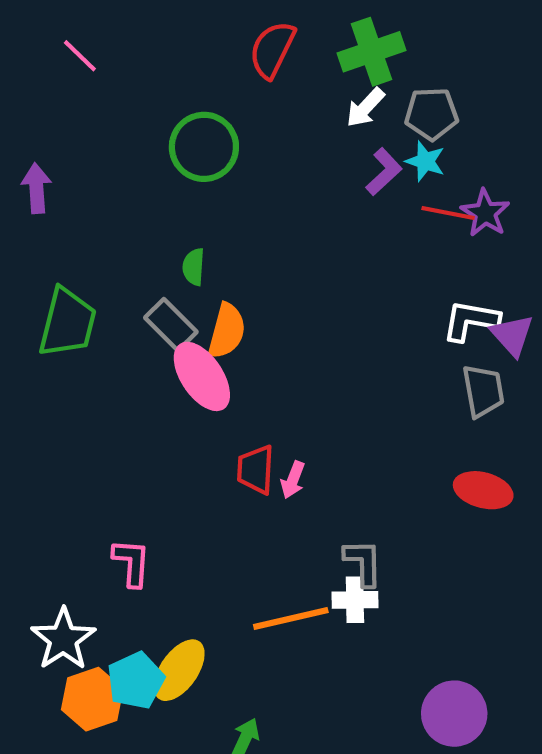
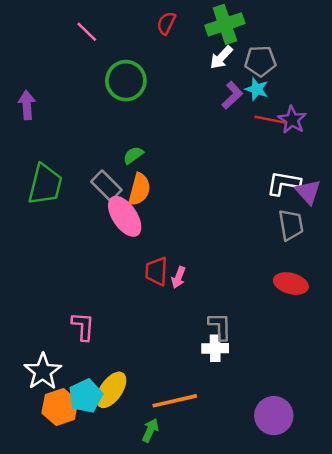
red semicircle: (272, 50) -> (166, 23), size x0.7
pink line: (80, 56) -> (87, 32), moved
green semicircle: (194, 267) -> (133, 155), moved, turned 50
orange line: (291, 618) -> (175, 401), moved

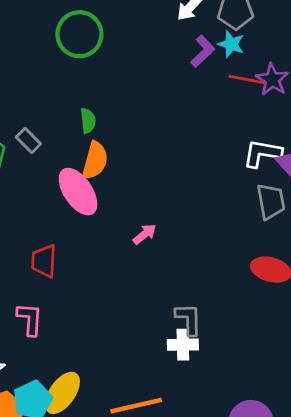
green semicircle: (133, 155) -> (88, 121), turned 120
gray rectangle: (106, 186) -> (28, 141), moved, size x0.7
red trapezoid: (156, 271) -> (44, 261), moved
pink arrow: (178, 277) -> (145, 234), moved, turned -150

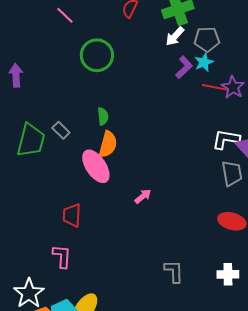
cyan star: (231, 44) -> (204, 62), turned 30
gray L-shape: (189, 319) -> (174, 271), moved
white cross: (183, 345) -> (228, 274), moved

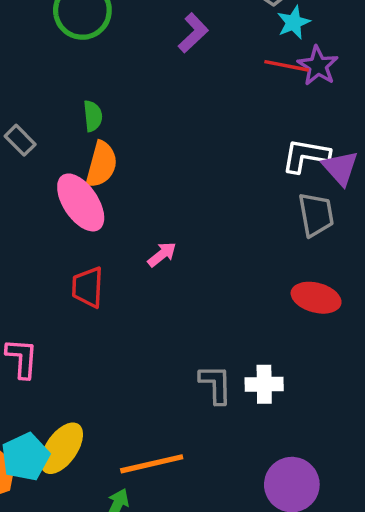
cyan star: (204, 62) -> (294, 22), moved
purple L-shape: (184, 67) -> (193, 33), moved
red trapezoid: (72, 215) -> (88, 287), moved
white cross: (228, 274) -> (264, 384), moved

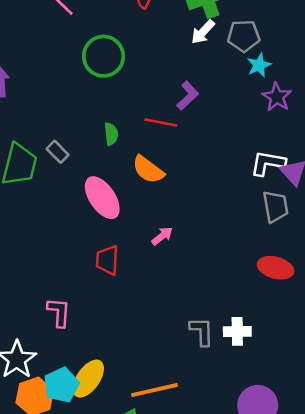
purple L-shape: (193, 33) -> (188, 96), moved
red line: (287, 66) -> (161, 122), moved
orange semicircle: (101, 164) -> (148, 170), moved, turned 112

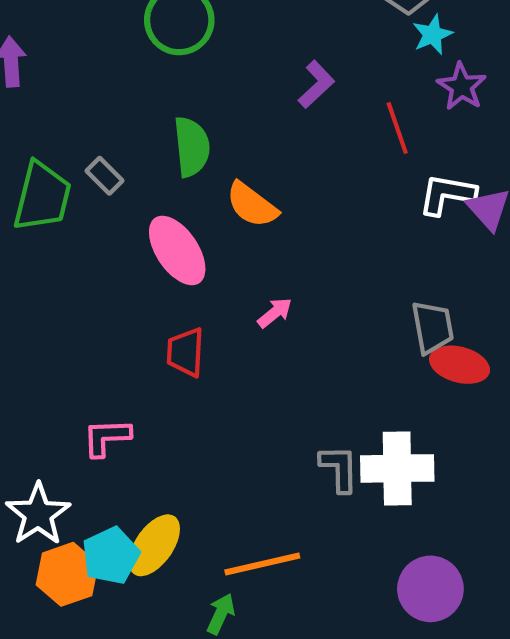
red line: (161, 122) -> (397, 128), moved, turned 60
green semicircle: (111, 134) -> (192, 147), size x1.6
gray trapezoid: (276, 207) -> (433, 327), moved
pink L-shape: (59, 312) -> (107, 437), turned -96
white cross: (237, 331) -> (397, 468), size x1.6

